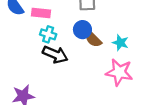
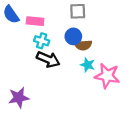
brown semicircle: (93, 39) -> (83, 45), turned -49
cyan star: (120, 43) -> (88, 65), moved

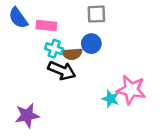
brown semicircle: (83, 45) -> (72, 54), moved
cyan star: (88, 65) -> (111, 99), moved

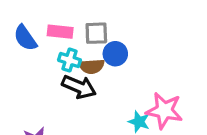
gray square: (96, 14) -> (96, 33), moved
blue semicircle: (18, 18) -> (25, 38), moved

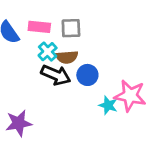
blue circle: (115, 54) -> (87, 75), moved
cyan cross: (70, 60) -> (48, 52), turned 30

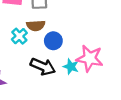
cyan cross: (48, 52) -> (19, 36), moved
black arrow: (56, 75) -> (43, 67), moved

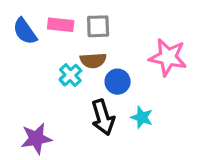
pink star: (90, 58) -> (168, 57), moved
black arrow: (43, 67) -> (103, 117), turned 50

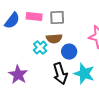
blue semicircle: (25, 31) -> (12, 21), turned -108
cyan star: (142, 117) -> (84, 74), size x1.5
purple star: (36, 138) -> (18, 75), moved, turned -30

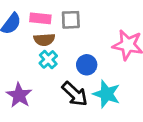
brown semicircle: (54, 39) -> (44, 40), moved
black arrow: (60, 74) -> (75, 94), turned -30

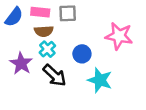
black arrow: (75, 94) -> (55, 75), moved
purple star: (19, 95) -> (21, 63), moved

